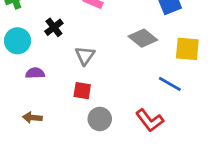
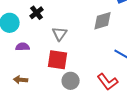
gray diamond: (143, 38) -> (103, 21), turned -55
red square: (82, 91) -> (58, 60), size x1.5

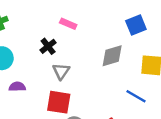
black cross: (37, 13) -> (48, 46), moved

